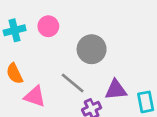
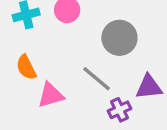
pink triangle: (35, 97) -> (51, 95), turned -35

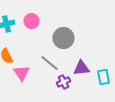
pink triangle: (51, 95) -> (21, 73), turned -48

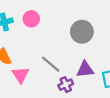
gray circle: (63, 38) -> (82, 32), moved

